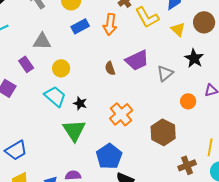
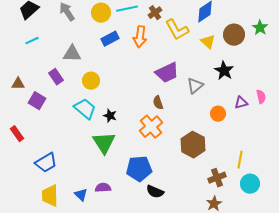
brown semicircle: (110, 68) -> (158, 103), moved
blue pentagon: (109, 156) -> (139, 169), turned 30

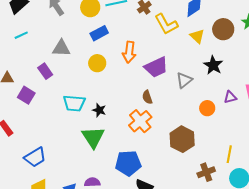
orange arrow: (140, 37) -> (129, 52), moved
yellow circle: (91, 81) -> (97, 63), moved
cyan trapezoid: (85, 109) -> (74, 103), turned 145

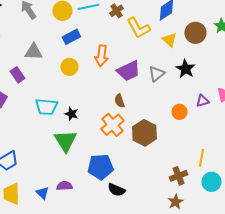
gray triangle: (184, 80) -> (156, 74), moved
brown hexagon: (182, 139) -> (144, 133), moved

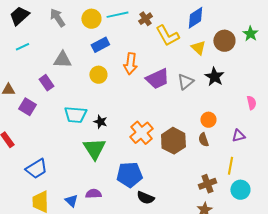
brown semicircle: (119, 101) -> (203, 140), moved
purple triangle: (202, 101) -> (238, 136), moved

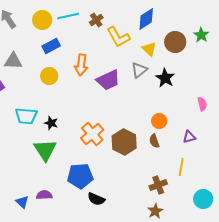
gray triangle: (185, 82) -> (139, 70), moved
cyan circle: (240, 190) -> (203, 199), moved

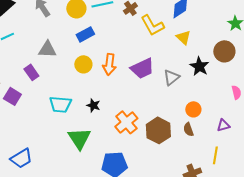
brown circle: (175, 42) -> (224, 51), moved
orange arrow: (81, 65) -> (109, 64), moved
gray triangle: (139, 70) -> (171, 77), moved
black star: (51, 123) -> (93, 105), moved

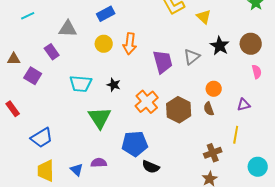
brown circle: (224, 51) -> (251, 44), moved
purple trapezoid: (142, 68) -> (163, 62), moved, turned -80

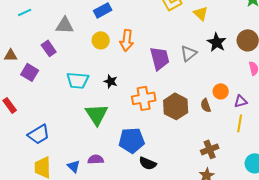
orange circle: (214, 89) -> (221, 91), moved
orange cross: (147, 102) -> (144, 98), turned 30
yellow line: (236, 135) -> (240, 123), moved

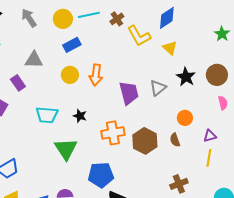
orange circle: (221, 91) -> (185, 118), moved

